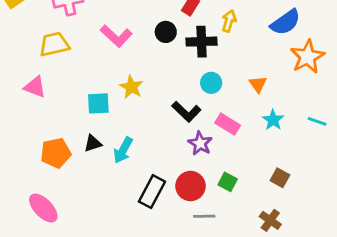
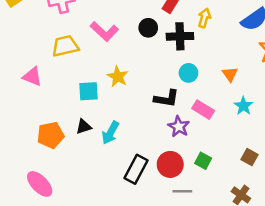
yellow trapezoid: (54, 44) -> (65, 46), moved
black L-shape: (186, 112) -> (167, 99), turned -35

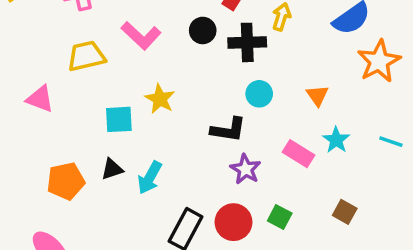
pink rectangle: (203, 110) -> (299, 154), moved

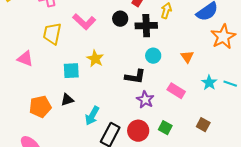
yellow trapezoid: (86, 56) -> (52, 34), turned -65
cyan star: (336, 140) -> (209, 83), moved
cyan arrow: (150, 178) -> (92, 116), moved

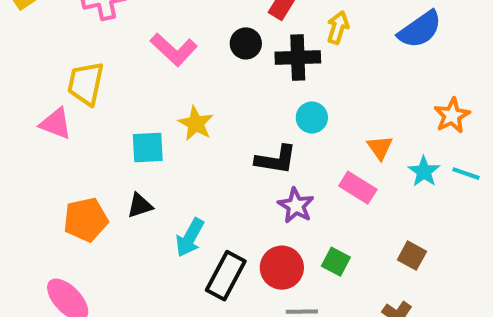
yellow trapezoid: (52, 34) -> (86, 83), moved
orange star: (223, 37) -> (452, 116), moved, size x0.7
orange triangle: (187, 57) -> (380, 148), moved

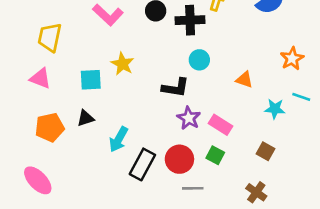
pink triangle: (56, 124) -> (40, 78), moved
orange triangle: (380, 148) -> (244, 80), turned -36
cyan star: (424, 172) -> (275, 109), moved, turned -30
pink rectangle: (358, 188) -> (221, 125), moved

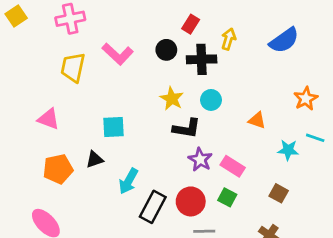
yellow trapezoid: (50, 37) -> (73, 67), moved
yellow star: (123, 64) -> (172, 99), moved
cyan square: (91, 80) -> (114, 127), moved

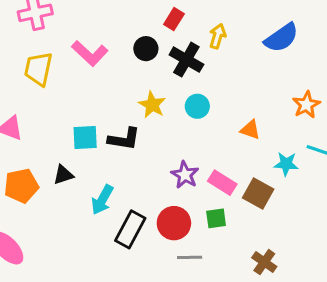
black cross: (202, 59) -> (186, 60), turned 32
black L-shape: (187, 128) -> (124, 139), moved
brown square: (279, 193) -> (258, 194), moved, size x1.4
green square: (227, 197) -> (216, 218), turned -36

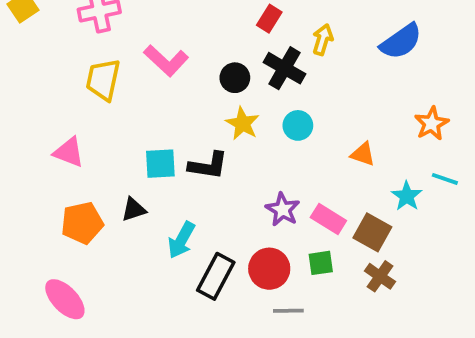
black circle: (146, 49) -> (235, 78), moved
cyan star: (286, 164) -> (407, 196), turned 30
brown cross: (264, 262) -> (380, 276), moved

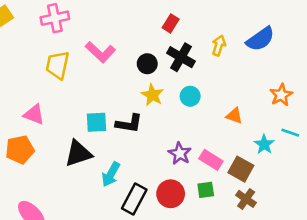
yellow arrow: (323, 40) -> (219, 46), moved
black triangle: (134, 209) -> (78, 153), size x1.6
orange pentagon: (82, 223) -> (20, 150), moved

